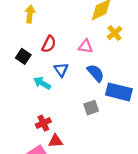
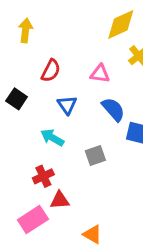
black square: (23, 56) -> (17, 99), moved
cyan arrow: (42, 83) -> (52, 138), moved
gray square: (91, 108) -> (95, 155), moved

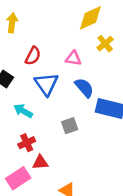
blue triangle: (67, 105) -> (46, 84), size x1.5
cyan arrow: (52, 138) -> (23, 111), moved

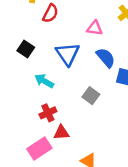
red semicircle: (33, 56) -> (50, 13), moved
gray square: (70, 126) -> (91, 96), turned -35

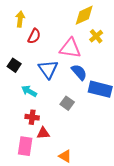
pink triangle: (95, 28) -> (70, 48), size x1.6
red cross: (48, 113) -> (32, 117), turned 32
pink rectangle: (39, 148) -> (25, 146), turned -48

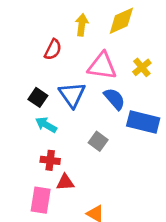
yellow arrow: (20, 19) -> (82, 25), moved
yellow cross: (96, 36) -> (142, 67), moved
black square: (14, 65) -> (38, 97), moved

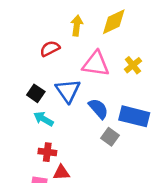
red semicircle: (53, 50) -> (50, 49), turned -144
blue semicircle: (115, 99) -> (98, 109), moved
gray square: (98, 141) -> (110, 137), moved

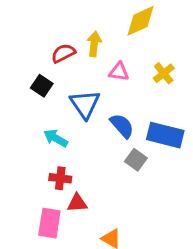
yellow arrow: (77, 26) -> (94, 44), moved
pink triangle: (96, 64) -> (119, 72), size x0.6
black square: (36, 93) -> (42, 86), moved

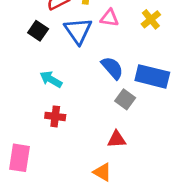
blue triangle: (85, 104) -> (78, 31), moved
red triangle: (77, 203) -> (117, 139), moved
pink rectangle: (49, 223) -> (20, 158), moved

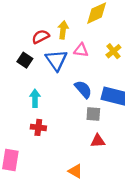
cyan arrow: (51, 79) -> (35, 98), turned 60
gray square: (125, 99) -> (93, 114), turned -32
red triangle: (117, 139) -> (98, 141), moved

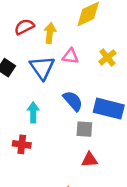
red semicircle: (41, 37) -> (24, 27), moved
cyan arrow: (35, 98) -> (33, 112), moved

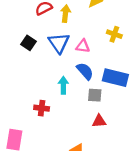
pink triangle: (70, 56) -> (83, 46), moved
yellow cross: (107, 57) -> (114, 34), turned -32
cyan arrow: (33, 112) -> (63, 85), moved

